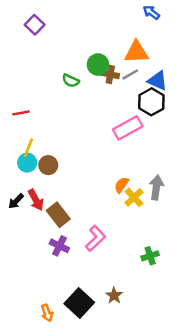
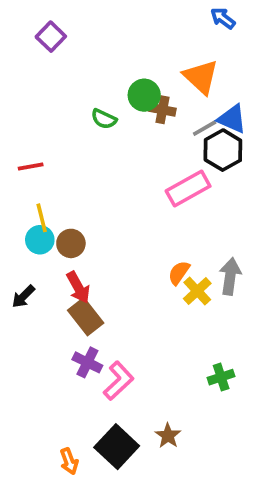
orange triangle: (136, 52) -> (201, 77), turned 45
gray line: (130, 74) -> (205, 128), moved
yellow line: (28, 148) -> (42, 218), turned -36
red arrow: (36, 200) -> (78, 287), moved
pink L-shape: (95, 238) -> (119, 381), moved

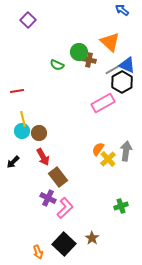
brown rectangle: (86, 317) -> (58, 177), moved

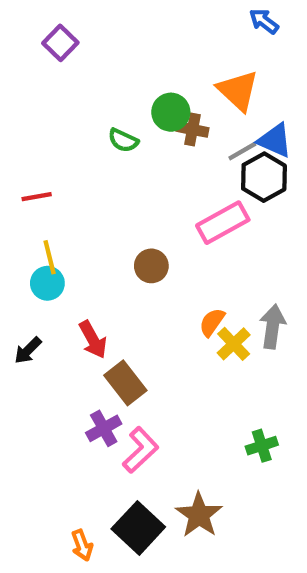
brown circle: (39, 133) -> (151, 266), moved
purple cross: (48, 198) -> (104, 428), turned 35
brown star: (92, 238) -> (199, 515), size x1.5

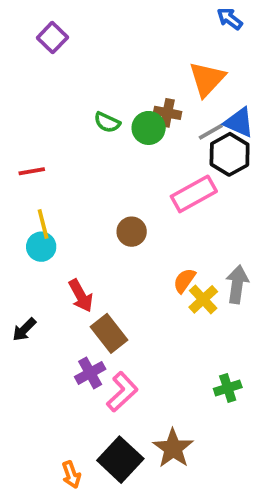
orange triangle: (238, 91) -> (207, 79), turned 30
green circle: (171, 112) -> (149, 128), moved
black arrow: (28, 350) -> (24, 330), moved

